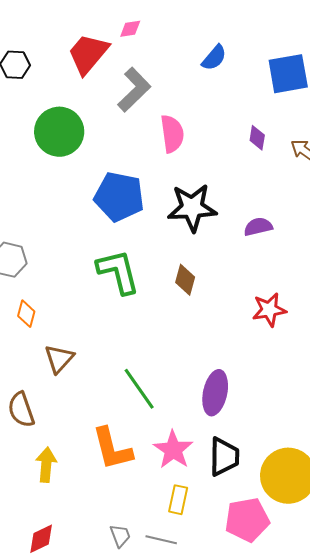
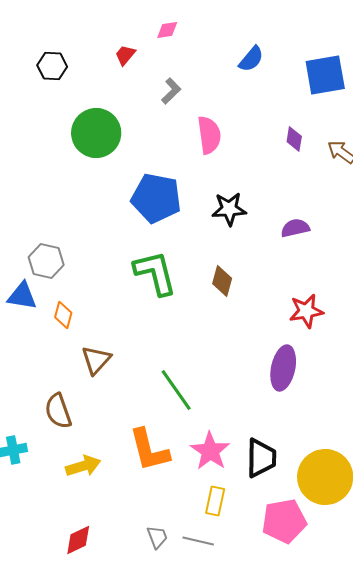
red trapezoid: (88, 54) -> (125, 55), size x0.5
gray L-shape: (134, 90) -> (171, 91), size x0.6
black star: (192, 208) -> (229, 209), size x0.7
purple ellipse: (215, 393) -> (283, 368), moved
yellow arrow: (46, 465) -> (83, 466), turned 68

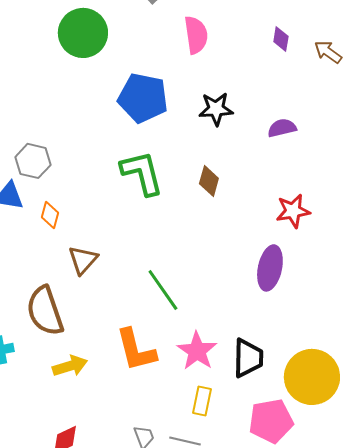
brown semicircle: (58, 411) -> (45, 311), size x1.4

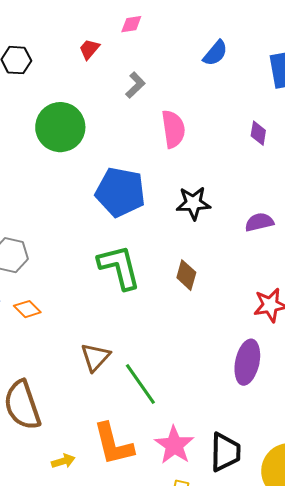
orange diamond: (50, 215) -> (27, 309), turned -60
brown triangle: (83, 260) -> (95, 357), moved
yellow arrow: (70, 366) -> (63, 461), moved, size x0.7

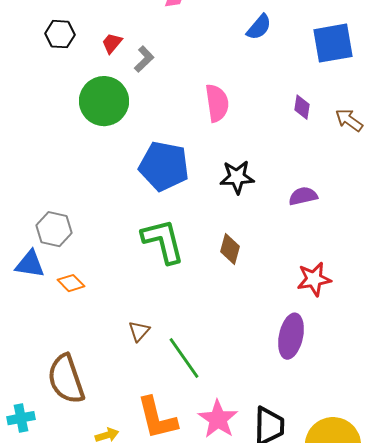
red trapezoid: (89, 49) -> (112, 43), moved
gray L-shape: (135, 85) -> (144, 59), moved
brown triangle: (95, 357) -> (139, 331), size x0.7

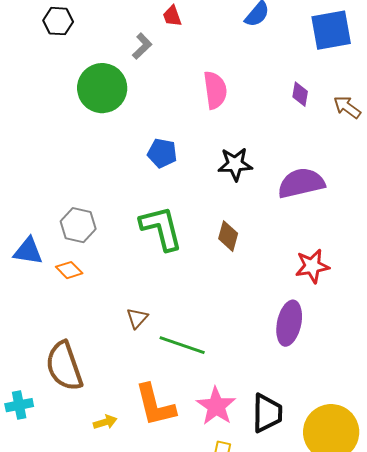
red trapezoid: (112, 43) -> (172, 16), moved, turned -60
blue pentagon: (164, 166) -> (162, 153), size x0.6
purple semicircle: (303, 196) -> (301, 183), size x1.6
gray hexagon: (54, 229) -> (78, 225), moved
green line: (184, 358) -> (182, 345), turned -36

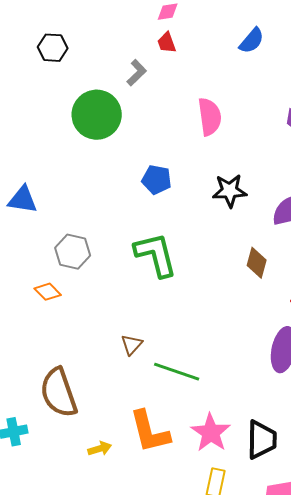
brown diamond: (228, 236) -> (257, 263), moved
blue triangle: (28, 251) -> (23, 200), moved
orange diamond: (69, 270) -> (48, 292), moved

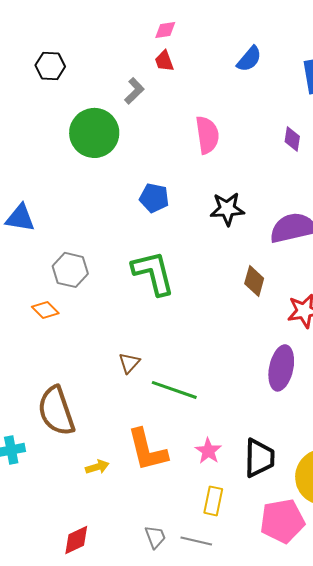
pink star: (211, 433) -> (208, 451), size x0.7

